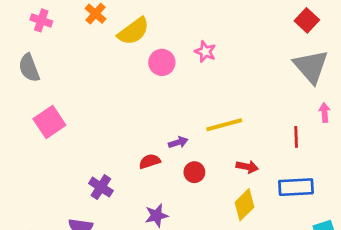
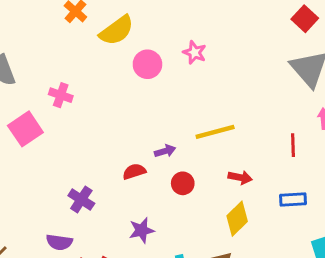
pink cross: (41, 20) -> (61, 95), moved
blue rectangle: (296, 187) -> (293, 200), size x0.7

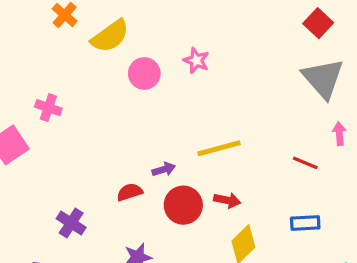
red line: (293, 145) -> (305, 163), turned -65
red arrow: (240, 177) -> (227, 200), moved
red circle: (183, 183) -> (183, 205), size x1.5

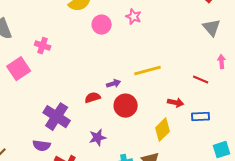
gray triangle: (323, 78) -> (212, 28), size x0.7
red arrow: (227, 200) -> (176, 103), moved
purple cross: (71, 223) -> (57, 117), size x1.5

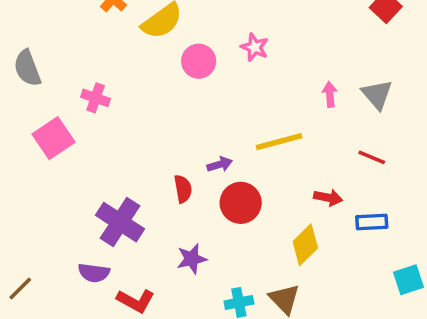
gray triangle: (212, 28) -> (377, 94), moved
pink arrow: (222, 62) -> (330, 94), moved
red semicircle: (93, 98) -> (183, 189), turned 98

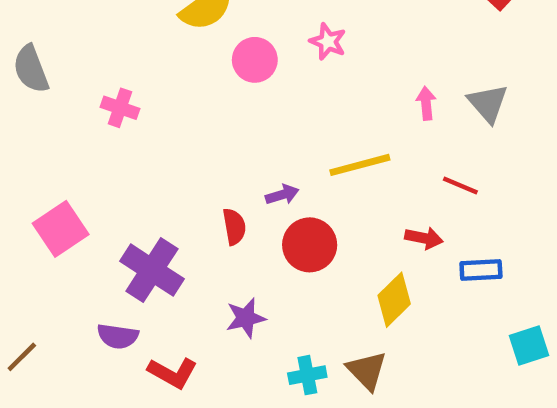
pink square: (54, 138) -> (61, 229), moved
red line: (372, 157) -> (460, 185), moved

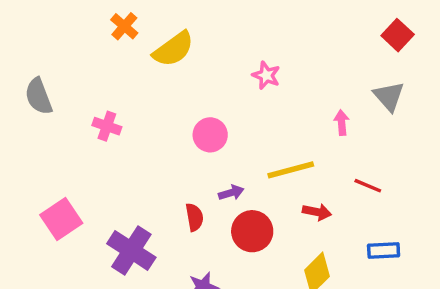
pink circle: (255, 60) -> (210, 135), moved
gray triangle: (488, 103) -> (389, 96), moved
red arrow: (424, 238) -> (317, 212), moved

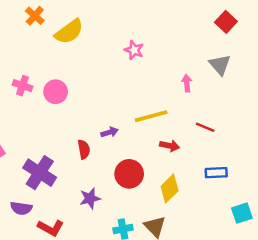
pink circle: (210, 135) -> (56, 92), moved
red circle: (252, 231) -> (129, 174), moved

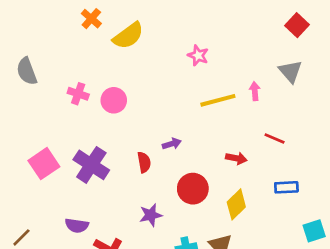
yellow line: (151, 116) -> (218, 100), moved
purple cross: (40, 173) -> (91, 165), moved

